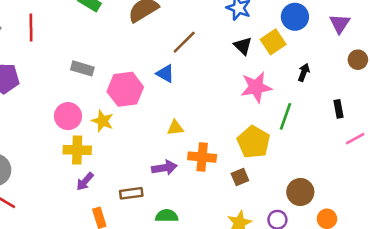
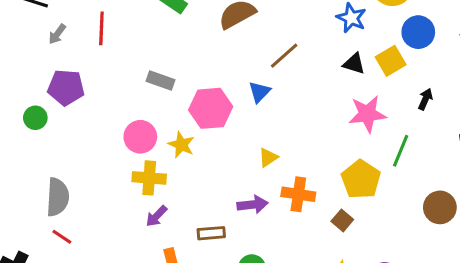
black triangle: (243, 46) -> (354, 64), turned -30
blue triangle: (165, 74) -> (259, 92), turned 42
yellow triangle: (175, 128) -> (268, 157), turned -30
brown square: (240, 177) -> (342, 220), turned -30
brown circle: (300, 192) -> (440, 207), moved

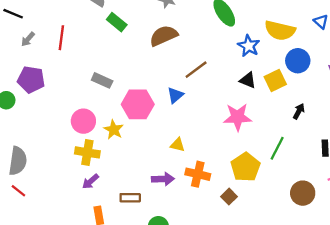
pink star: (367, 114) -> (237, 117), moved
yellow triangle: (268, 157) -> (178, 145), turned 42

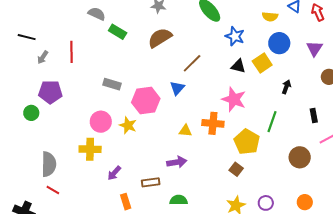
yellow semicircle: (280, 30) -> (270, 17), moved, size x0.6
pink star: (237, 117) -> (234, 99), turned 30
yellow cross: (87, 152) -> (90, 149), moved
orange cross: (198, 174) -> (213, 123), moved

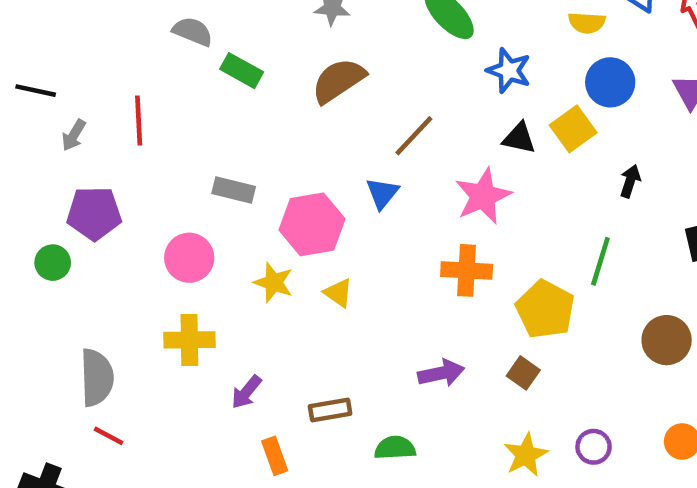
pink star: (234, 99) -> (483, 196), moved, turned 30
pink circle: (101, 122) -> (189, 258), moved
yellow triangle: (185, 131) -> (338, 293), moved, turned 32
purple arrow: (177, 162) -> (441, 373), moved

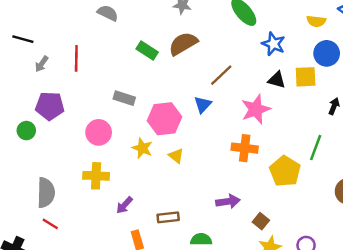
green rectangle: (242, 71) -> (147, 51), moved
yellow square: (573, 129) -> (306, 77), turned 30
brown square: (523, 373) -> (261, 221), moved

